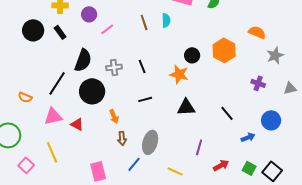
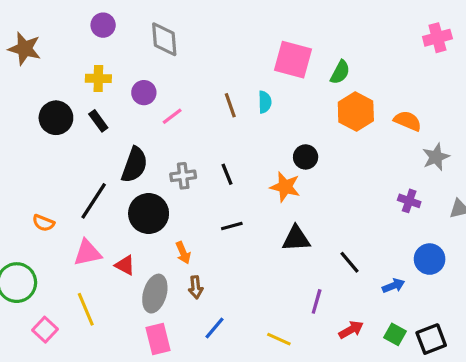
orange hexagon: (224, 50) -> (356, 111), moved
black line: (227, 113) -> (350, 262), moved
gray ellipse: (150, 142) -> (155, 294), moved
black square: (272, 171) -> (431, 339), turned 30

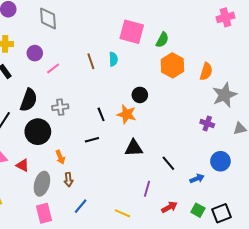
orange semicircle: (408, 121) -> (206, 71), turned 84
gray star: (436, 157) -> (225, 95), size x1.4
black line: (227, 174) -> (101, 114), moved

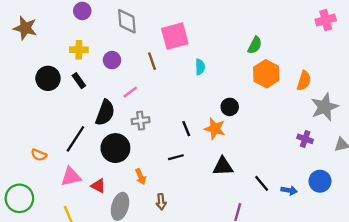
pink square: (132, 32) -> (175, 36), moved, turned -30
brown line: (91, 61) -> (152, 61), moved
pink line: (53, 68) -> (130, 92), moved
blue arrow: (197, 179) -> (289, 190), moved, turned 32
brown arrow: (68, 180) -> (161, 202), moved

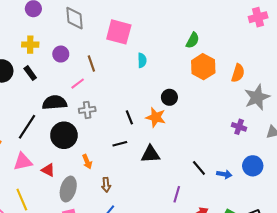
pink square: (175, 36) -> (119, 32), turned 30
brown line: (152, 61) -> (91, 64), moved
black semicircle: (105, 113) -> (54, 103), turned -115
black triangle: (223, 166) -> (150, 154), moved

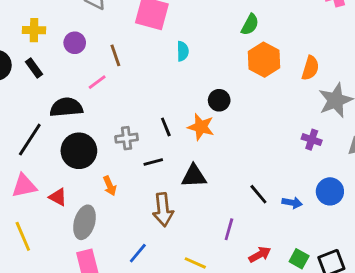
gray cross: (87, 110) -> (127, 138), moved
brown arrow: (106, 185) -> (163, 210), moved, size x1.6

